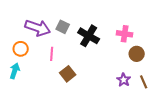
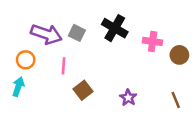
black cross: (89, 36) -> (115, 28), moved
brown circle: (137, 54) -> (179, 55), moved
purple star: (124, 80) -> (128, 98), moved

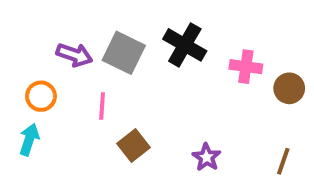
gray square: (77, 33) -> (124, 53), size x1.5
purple arrow: (46, 34) -> (74, 55), size x0.7
brown line: (176, 100) -> (283, 161), turned 42

